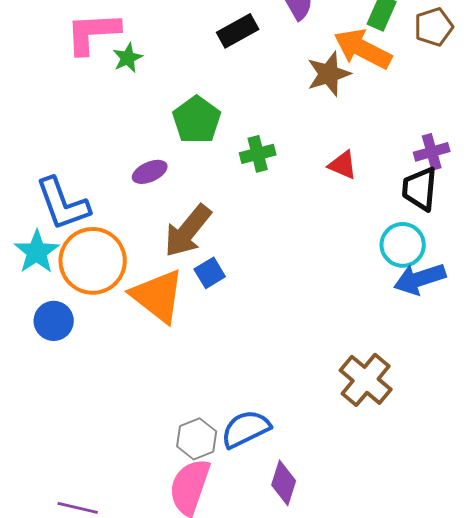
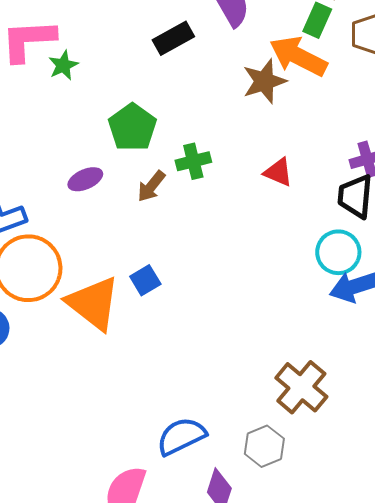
brown arrow: (188, 231) -> (151, 186), moved, size x0.6
gray hexagon: (197, 439) -> (264, 446), moved

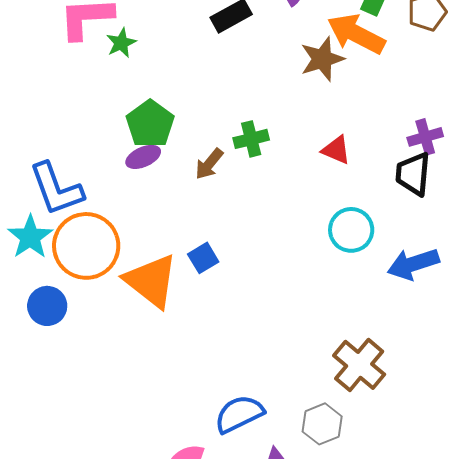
green pentagon: (132, 127) -> (150, 124), moved
cyan circle: (338, 252) -> (351, 230), moved

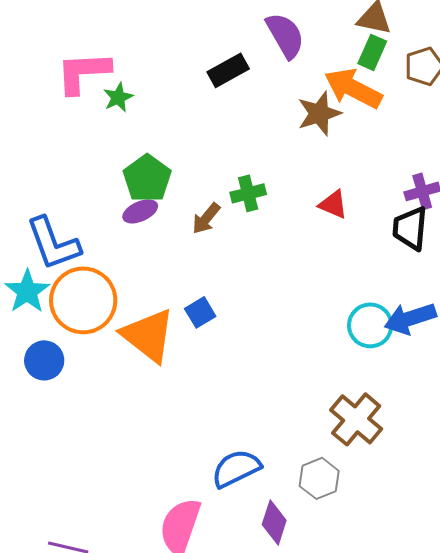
cyan circle: (351, 230) -> (370, 325), moved

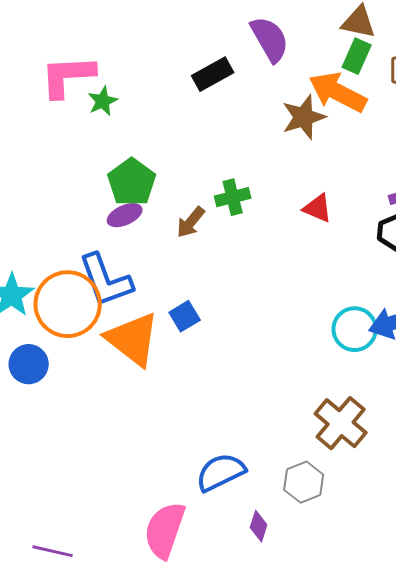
blue L-shape: (53, 243) -> (106, 280), moved
purple diamond: (274, 522) -> (259, 526), size x0.7

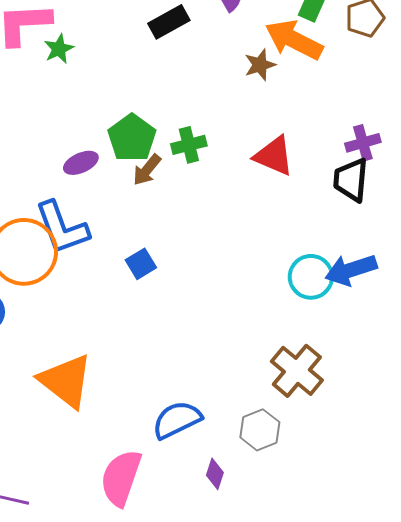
brown star: (304, 117) -> (260, 65), size x0.7
green pentagon: (132, 182) -> (132, 138), moved
red triangle: (318, 208) -> (274, 156), size x1.4
orange triangle: (133, 339) -> (66, 381), moved

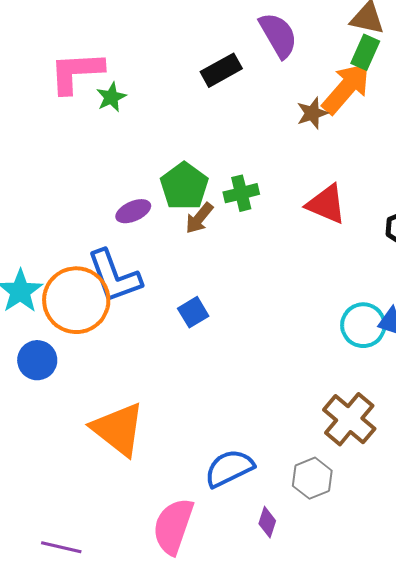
orange arrow: (294, 40) -> (346, 88), turned 104

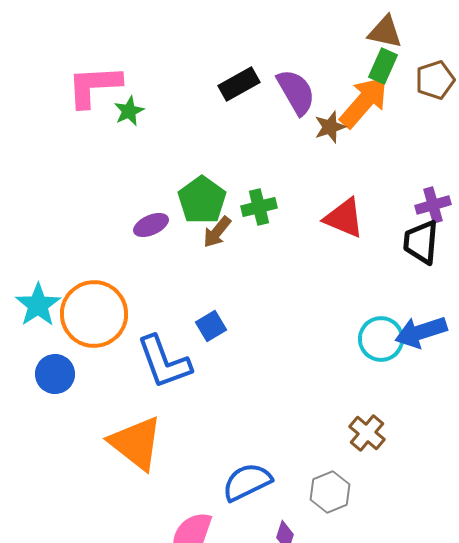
purple semicircle: (278, 35) -> (296, 92), moved
blue L-shape: (114, 276) -> (164, 362), moved
brown cross: (349, 419) -> (367, 433), size x0.7

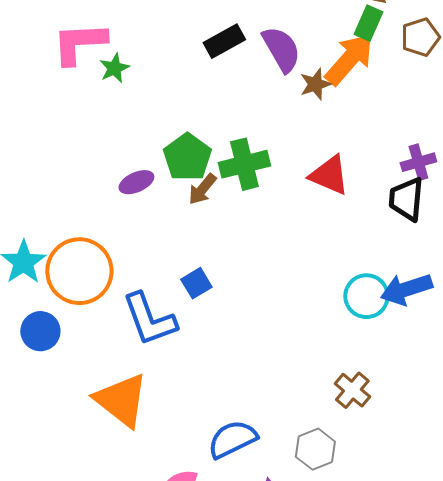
green cross: (259, 207) -> (244, 164), size x1.4

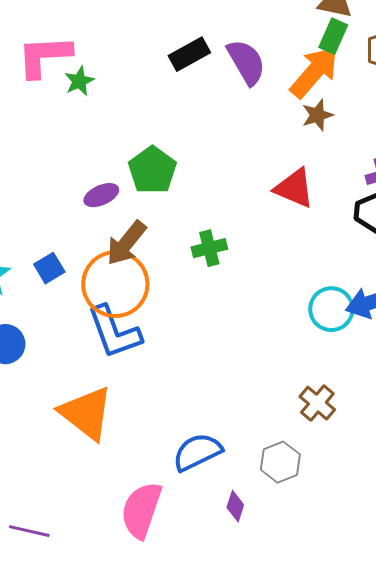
brown star: (315, 84) -> (317, 115), moved
green cross: (244, 164) -> (209, 248), moved, size x0.7
brown arrow: (202, 189) -> (126, 243), moved, size x1.4
orange circle: (79, 271) -> (115, 284), moved
blue square: (196, 283) -> (49, 268), moved

